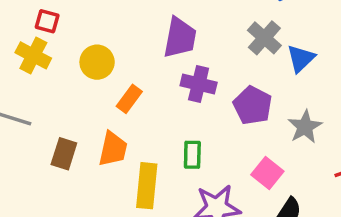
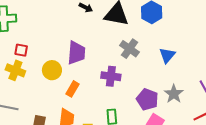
purple trapezoid: (180, 38) -> (76, 53), moved
gray cross: (264, 38) -> (129, 49), moved
purple pentagon: (253, 105) -> (147, 99), moved

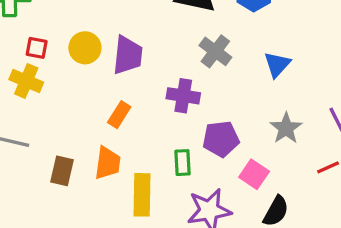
yellow circle: (52, 70) -> (85, 48), moved
purple pentagon: (147, 99) -> (221, 139), moved, turned -30

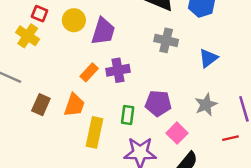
gray cross: (215, 51) -> (166, 40), turned -35
purple cross: (183, 96) -> (118, 70), moved, turned -30

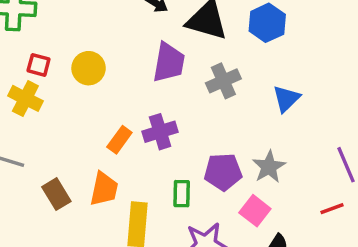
purple trapezoid: (103, 31) -> (169, 62), moved
gray cross: (166, 40) -> (223, 81), turned -30
brown rectangle: (41, 105) -> (56, 194), turned -48
gray star: (206, 105) -> (269, 167), moved

